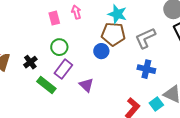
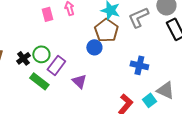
brown pentagon: (113, 34) -> (106, 30), turned 30
gray L-shape: (145, 38) -> (138, 17), moved
green circle: (59, 47) -> (41, 54), moved

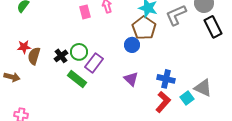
blue cross: (139, 65) -> (166, 79), moved
purple triangle: (79, 81) -> (131, 79), moved

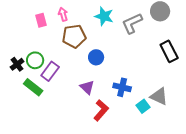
black rectangle: (213, 27) -> (169, 51), moved
brown pentagon: (144, 28) -> (74, 36), moved, turned 30
blue circle: (132, 45) -> (96, 57), moved
red L-shape: (163, 102) -> (101, 110), moved

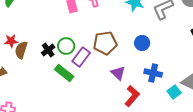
brown pentagon: (74, 36) -> (105, 43), moved
blue circle: (96, 57) -> (142, 43), moved

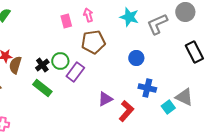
brown pentagon: (105, 43) -> (93, 42), moved
green rectangle: (64, 73) -> (42, 88), moved
purple triangle: (118, 73) -> (105, 99), moved, turned 49

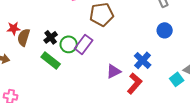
blue circle: (136, 58) -> (165, 30), moved
green circle: (60, 61) -> (69, 44), moved
blue cross: (147, 88) -> (143, 60), moved, turned 30

